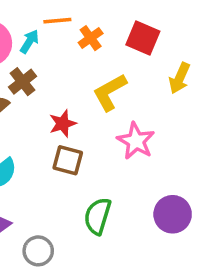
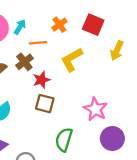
orange line: (57, 21) -> (38, 43), moved
brown cross: (22, 82) -> (24, 62), moved
pink star: (136, 141) -> (95, 109), moved

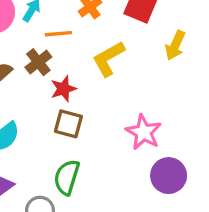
green semicircle: (64, 140) -> (67, 177), moved

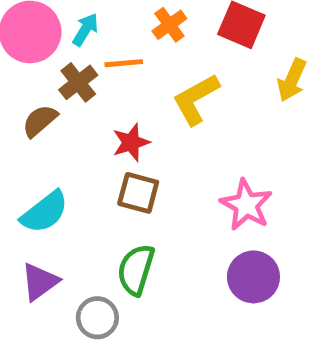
brown cross: (38, 62) -> (78, 82), moved
purple circle: (169, 176) -> (253, 277), moved

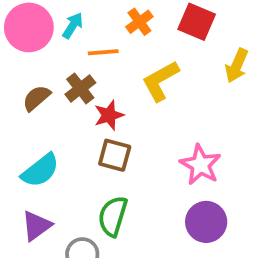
brown cross: (78, 82) -> (80, 88), moved

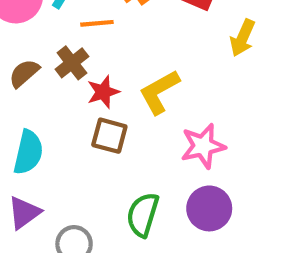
yellow L-shape: (160, 81) -> (159, 92), moved
pink star: (200, 165) -> (203, 146), turned 30
cyan semicircle: (40, 170) -> (28, 152), turned -39
green semicircle: (113, 216) -> (143, 215), moved

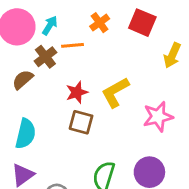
brown cross: (72, 63) -> (45, 57), moved
pink star: (203, 146) -> (158, 117), moved

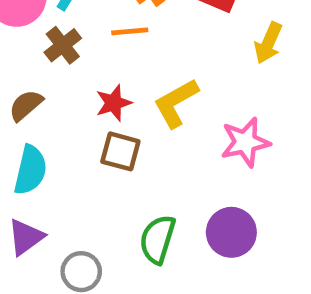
orange line: (73, 45) -> (130, 31), moved
brown semicircle: (23, 80) -> (26, 105), moved

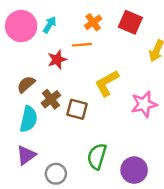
brown cross: (63, 45) -> (51, 99), moved
red star: (114, 103) -> (57, 60), moved
purple circle: (231, 232) -> (134, 170), moved

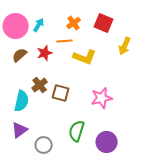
yellow L-shape: (107, 83) -> (85, 57), moved, turned -130
brown semicircle: (26, 84) -> (20, 55), moved
pink star: (144, 104) -> (102, 98), moved

